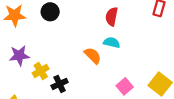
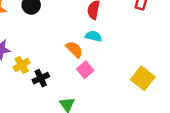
pink square: (125, 86) -> (85, 70), moved

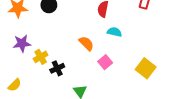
cyan semicircle: (94, 36) -> (114, 32), moved
pink square: (85, 70) -> (105, 62), moved

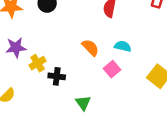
cyan semicircle: (114, 32) -> (123, 46), moved
black cross: (57, 68) -> (57, 76), turned 32

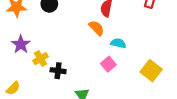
purple star: (16, 48) -> (21, 44), turned -30
orange semicircle: (90, 48) -> (96, 28), moved

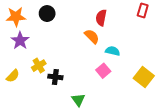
purple star: (21, 44) -> (20, 41), moved
yellow semicircle: (13, 88) -> (13, 76), moved

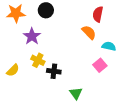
purple star: (20, 41) -> (32, 36), moved
yellow cross: (39, 66) -> (38, 60), turned -32

